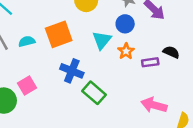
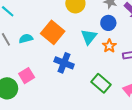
orange square: (59, 34) -> (53, 32), turned -30
green rectangle: (94, 93) -> (101, 83), moved

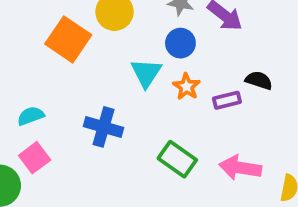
orange square: (53, 32) -> (68, 39), moved
cyan semicircle: (26, 39) -> (31, 116), moved

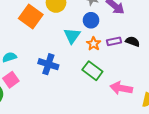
purple rectangle: (227, 100) -> (114, 41), moved
green rectangle: (177, 159) -> (92, 71), moved

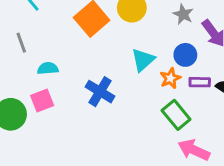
blue circle: (91, 20) -> (185, 55), moved
green rectangle: (92, 71) -> (176, 115), moved

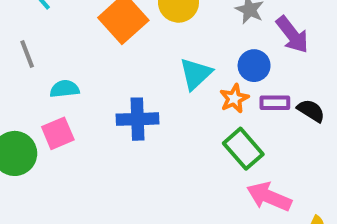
blue cross: (100, 92) -> (137, 119), turned -32

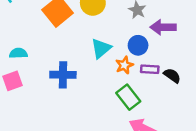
purple arrow: (292, 35) -> (163, 27), turned 125

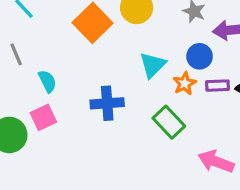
cyan semicircle: (18, 53) -> (47, 81), turned 72
green rectangle: (128, 97) -> (169, 122), moved

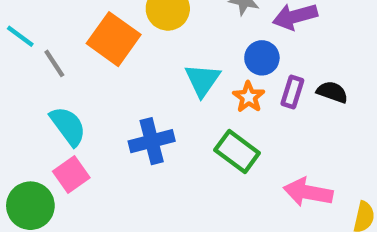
gray line: (16, 54) -> (54, 63), moved
cyan semicircle: (47, 81) -> (68, 126), size x1.4
purple rectangle: (217, 86) -> (292, 92), turned -60

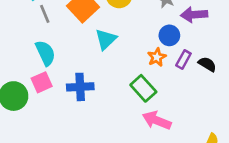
cyan triangle: (202, 80) -> (106, 39), moved
blue cross: (152, 141) -> (80, 87), moved
pink arrow: (308, 192) -> (157, 120), moved

